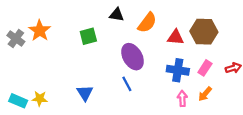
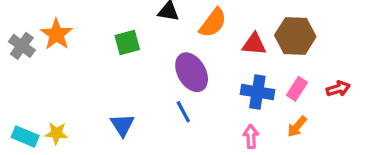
pink arrow: (182, 99) -> (251, 136), moved

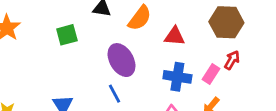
brown hexagon: (295, 36) -> (226, 22), moved
red arrow: (338, 89) -> (232, 60), moved, turned -42

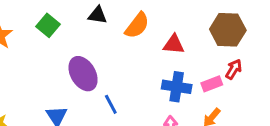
green square: (67, 35) -> (48, 25), moved, turned -35
purple ellipse: (121, 60) -> (83, 74), moved
pink rectangle: (211, 74) -> (212, 84), turned 36

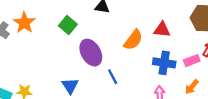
green square: (48, 25) -> (68, 25), moved
orange semicircle: (137, 25) -> (133, 40), moved

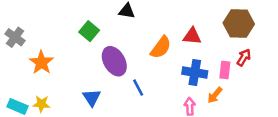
orange star: (24, 23) -> (41, 62), moved
pink rectangle: (192, 61) -> (225, 70), turned -63
orange arrow: (192, 87) -> (215, 95), moved

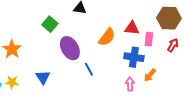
pink rectangle: (225, 70) -> (149, 39), moved
blue triangle: (92, 98) -> (43, 77), moved

